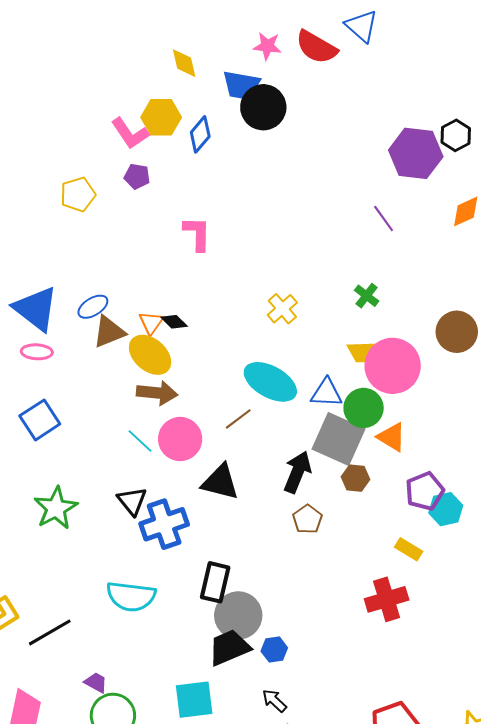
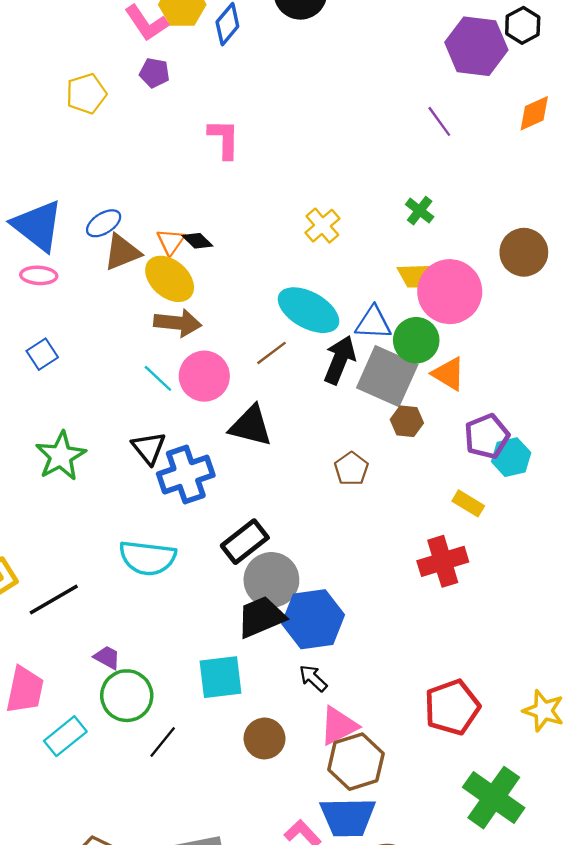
blue square: (40, 420) -> (42, 354), size x0.7
black arrow: (297, 472) -> (340, 360), moved
black rectangle: (215, 582) -> (245, 542), turned 39
blue hexagon: (274, 649) -> (313, 619), size x2.0

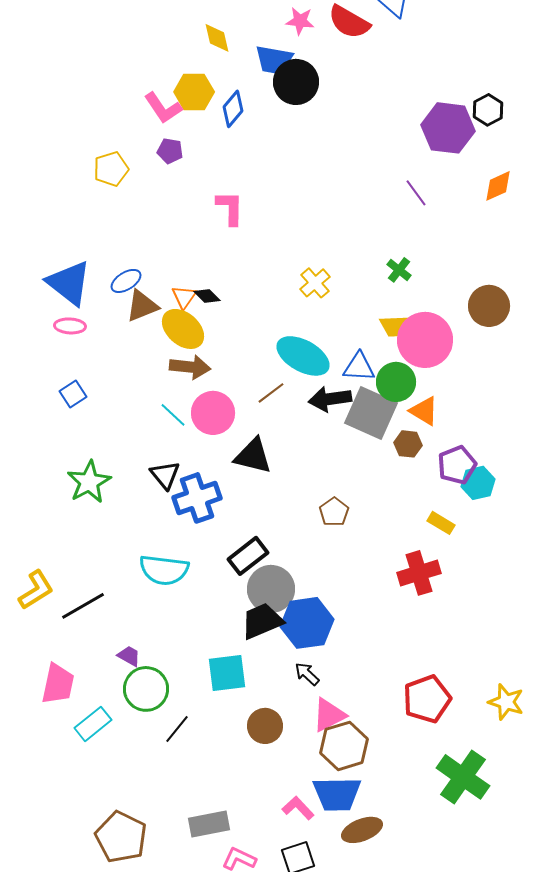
black arrow: (340, 360) -> (330, 399), turned -120
brown hexagon: (407, 421) -> (408, 444), moved
brown pentagon: (351, 469) -> (334, 512), moved

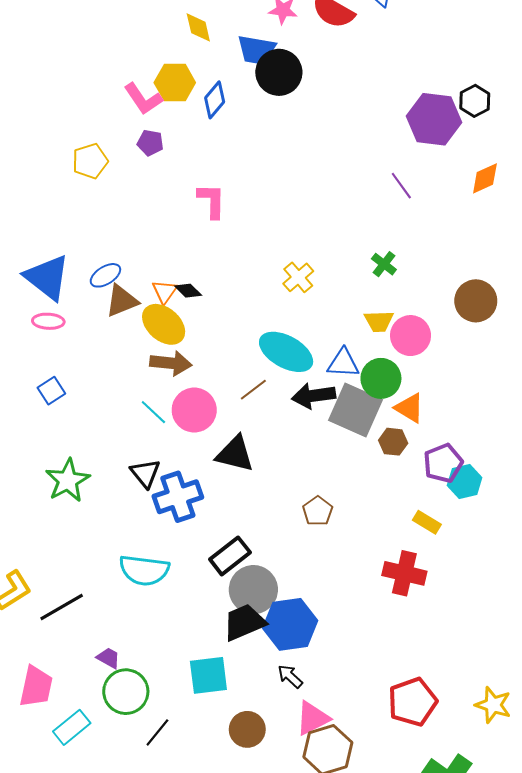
pink circle: (425, 340) -> (411, 336), size x0.7
red cross: (419, 573) -> (404, 573), turned 30

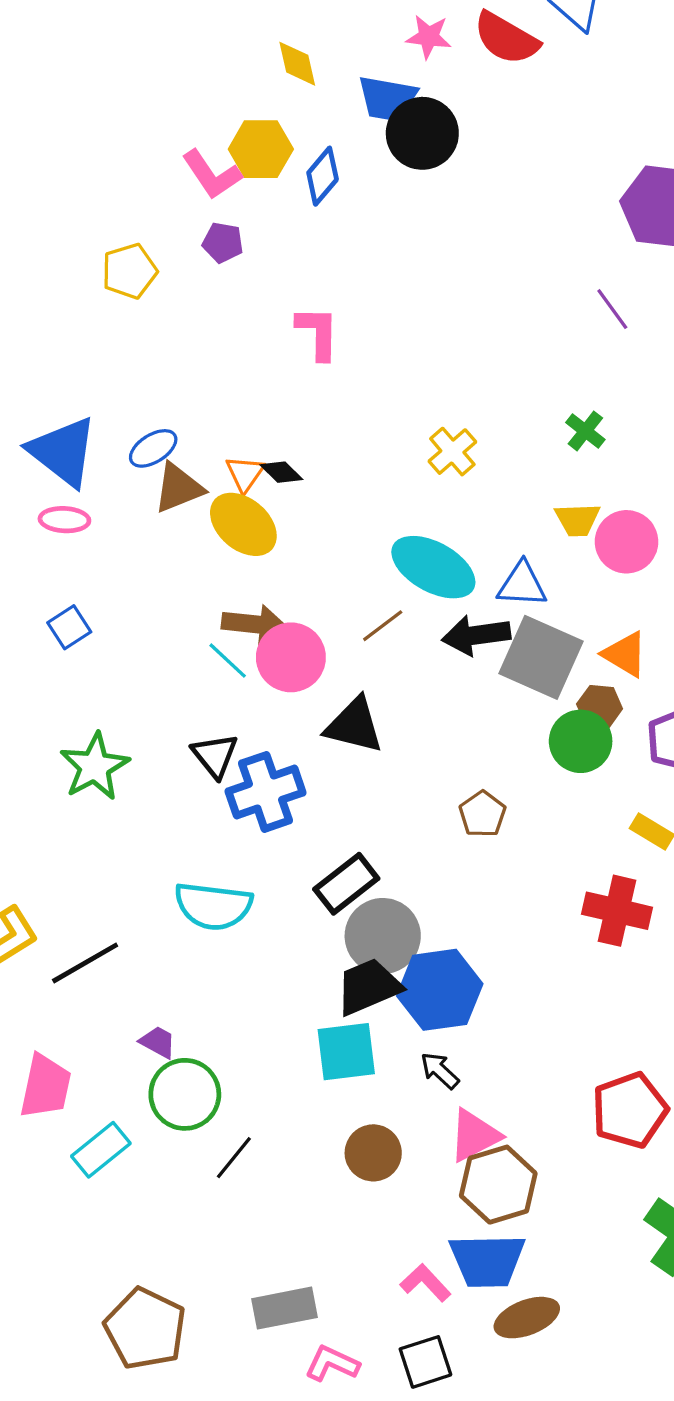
brown arrow: (171, 363) -> (254, 624), moved
green circle: (381, 378) -> (581, 741), moved
cyan square: (208, 675) -> (346, 1052), moved

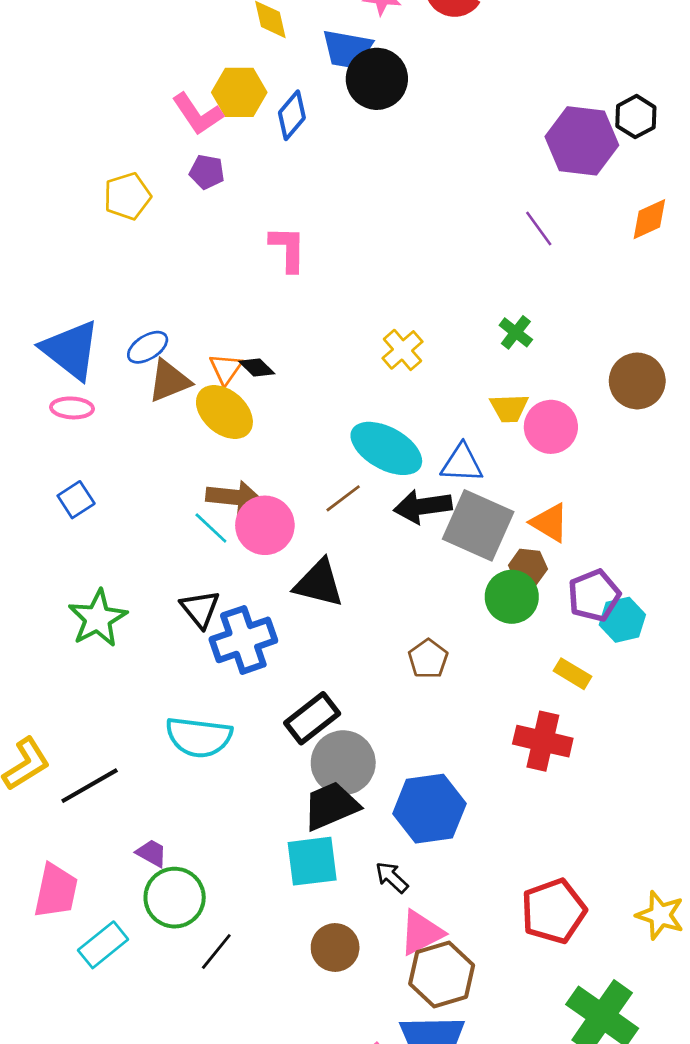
blue hexagon: (440, 990) -> (429, 809), moved

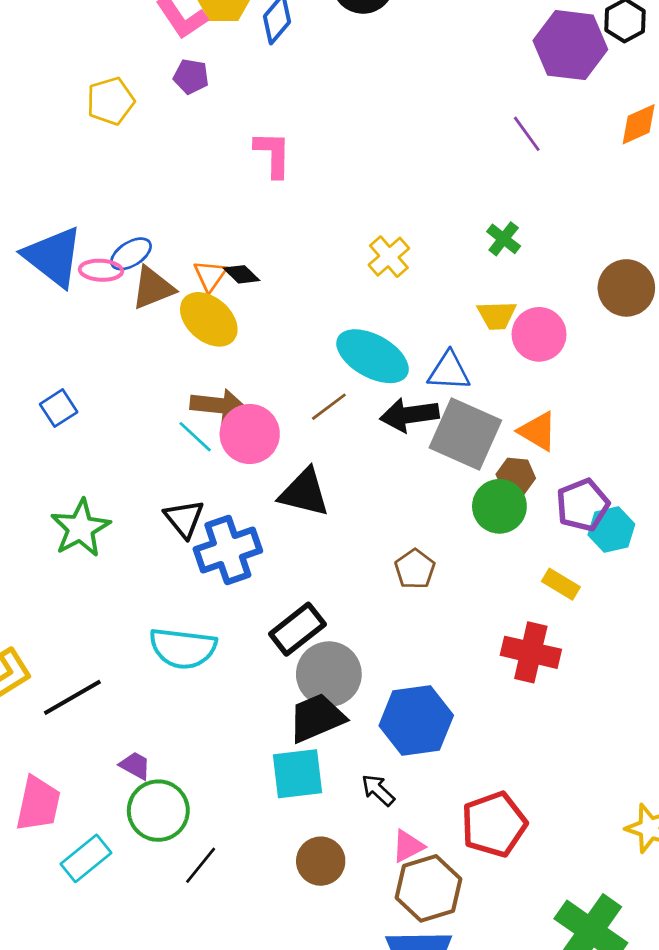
pink ellipse: (72, 408) -> (101, 270), moved
red pentagon: (554, 911) -> (494, 824), moved
pink triangle: (421, 933) -> (408, 846), size x0.7

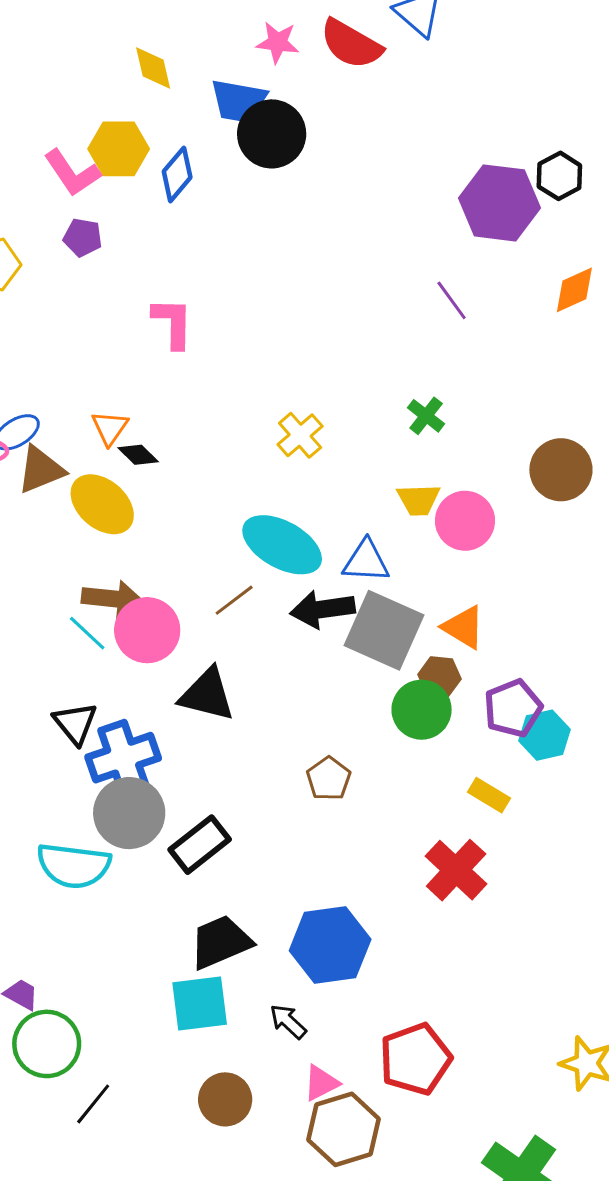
orange triangle: (210, 276) -> (110, 428), moved
red cross: (531, 652) -> (456, 870), turned 30
gray circle: (329, 674) -> (129, 813), moved

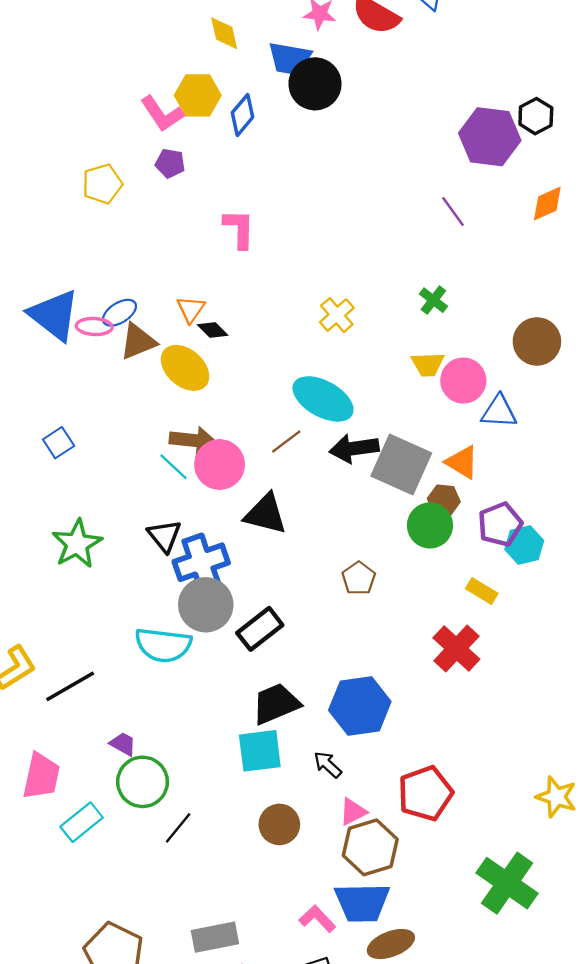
blue triangle: (366, 561) -> (499, 412), moved

